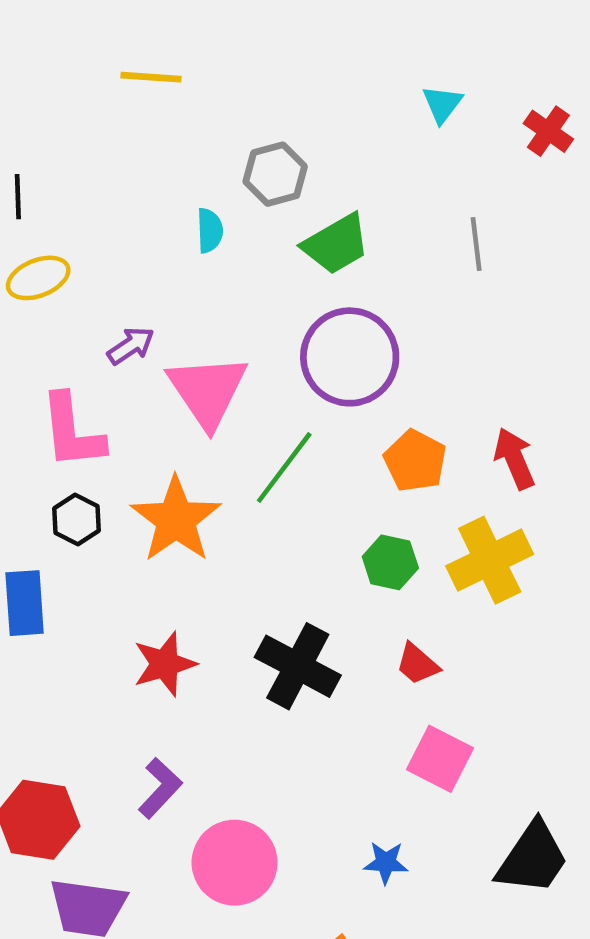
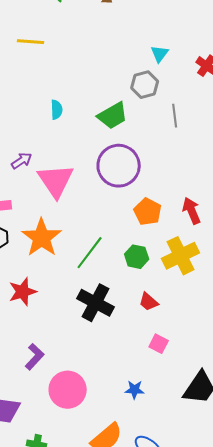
gray hexagon: (275, 174) -> (145, 85), moved
green line: (284, 468) -> (90, 253), moved
red star: (165, 664) -> (23, 292), moved
pink square: (440, 759) -> (159, 344), size x0.7

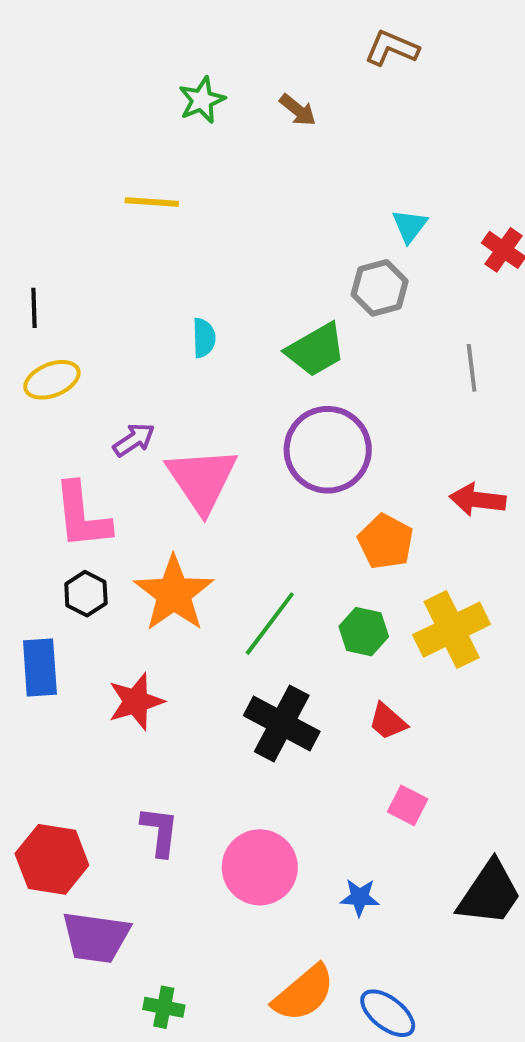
gray line: (175, 116) -> (472, 368), moved
red arrow: (192, 211) -> (478, 500), moved, turned -60
purple L-shape: (35, 357) -> (160, 831), turned -36
pink circle: (68, 390) -> (260, 867), moved

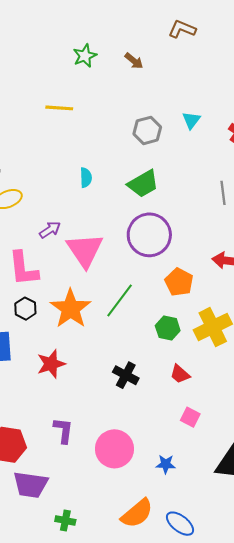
gray hexagon: (380, 288) -> (147, 130), moved
green line: (270, 624) -> (120, 300), moved
black cross: (282, 723) -> (126, 375), size x0.7

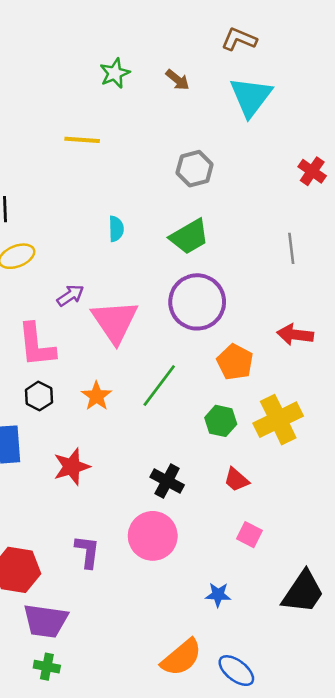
cyan triangle: (191, 120) -> (251, 97), moved, size x1.8
orange star: (70, 309) -> (96, 396), size x0.6
pink circle: (114, 449) -> (153, 536), moved
green cross: (65, 521) -> (47, 667), moved

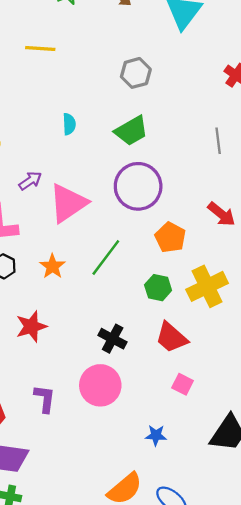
pink triangle: (115, 322) -> (68, 203), turned 30
red arrow: (295, 335) -> (221, 214), turned -148
red trapezoid: (236, 480) -> (171, 338), size x1.5

